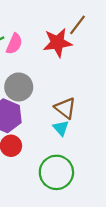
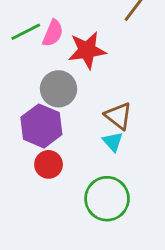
red star: (58, 43) -> (87, 50), moved

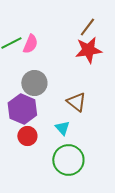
red star: (87, 50) -> (88, 50), moved
cyan triangle: (113, 142) -> (62, 128), moved

